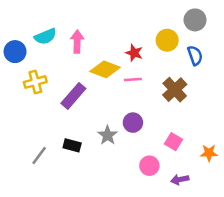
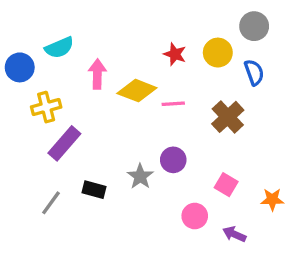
pink arrow: (77, 41) -> (97, 74), moved
red star: (134, 53) -> (175, 54), moved
purple rectangle: (73, 96) -> (64, 143), moved
purple arrow: (180, 180) -> (234, 234), turned 36

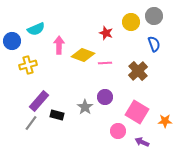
yellow circle: (218, 53) -> (131, 22), moved
purple rectangle: (64, 143) -> (39, 101), moved
pink square: (226, 185) -> (137, 112), size x1.6

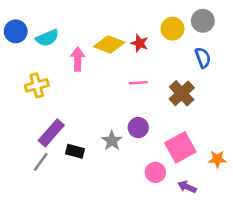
blue circle: (12, 41) -> (16, 31), moved
yellow diamond: (83, 55) -> (109, 45), moved
pink square: (137, 112) -> (180, 147), turned 30

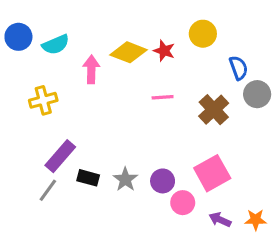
gray circle: (203, 21) -> (257, 94), moved
purple circle: (138, 128) -> (163, 181), moved
gray star: (112, 141) -> (125, 179), moved
orange star: (217, 159) -> (256, 220), moved

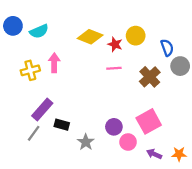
yellow circle: (203, 34) -> (136, 36), moved
red star: (164, 51) -> (115, 44), moved
pink arrow: (91, 69) -> (54, 63), moved
gray star: (125, 179) -> (86, 142), moved

